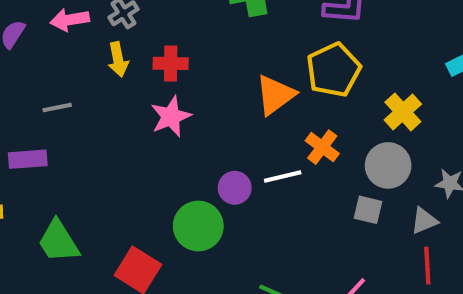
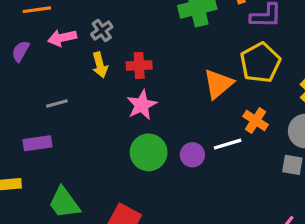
green circle: (198, 226) -> (149, 152), moved

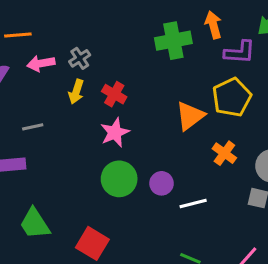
yellow arrow: (100, 65) -> (76, 92), turned 30
red cross: (139, 65) -> (114, 94), turned 30
white line: (228, 144) -> (193, 204), moved

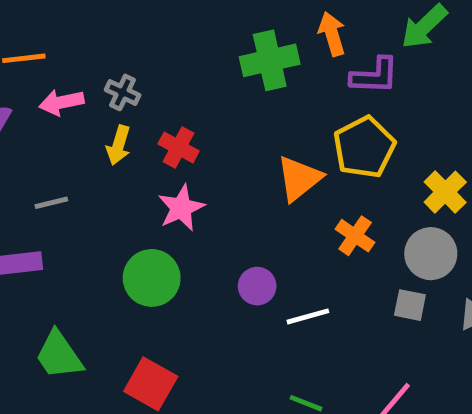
gray cross: (80, 58) -> (123, 92), turned -30
green circle: (119, 179) -> (152, 278), moved

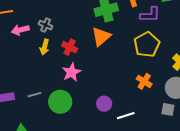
orange triangle: (299, 178) -> (101, 36), moved
gray line: (51, 203) -> (34, 95), moved

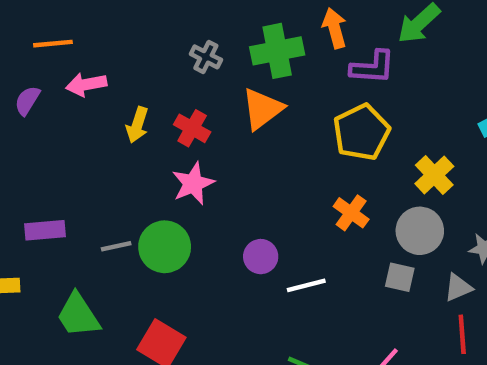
gray cross: (46, 25) -> (206, 57), moved
gray line: (34, 95) -> (116, 246), moved

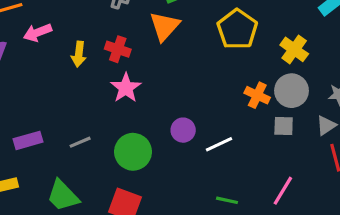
orange cross: (351, 213) -> (257, 95), moved
green circle: (165, 247) -> (133, 152), moved

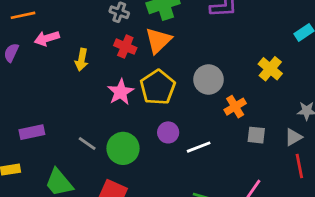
yellow pentagon: (237, 29) -> (158, 87), moved
red cross: (118, 49) -> (125, 47), moved
gray circle: (292, 91) -> (208, 79), moved
orange cross: (257, 95) -> (235, 107), turned 30
gray line: (80, 142) -> (87, 144), moved, turned 54

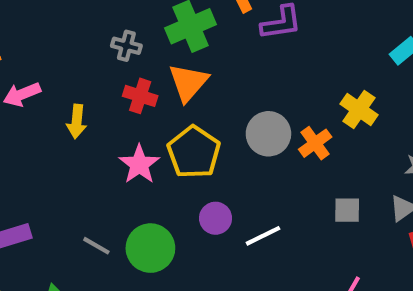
orange cross: (235, 107) -> (315, 143), moved

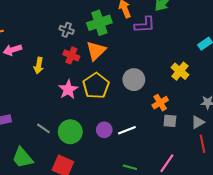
orange cross: (315, 143) -> (160, 103), moved
purple circle: (216, 218) -> (104, 130), moved

